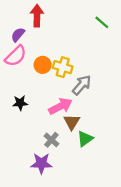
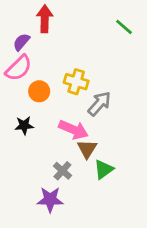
orange circle: (43, 65) -> (39, 91), moved
pink arrow: (60, 106) -> (73, 130), turned 50

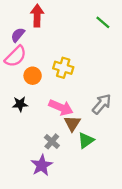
gray arrow: (99, 104) -> (102, 104), moved
purple star: (50, 199) -> (42, 165), turned -30

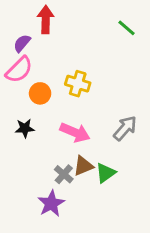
brown triangle: (72, 123) -> (83, 166), moved, turned 36

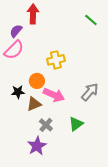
yellow cross: (78, 84) -> (56, 60), turned -30
orange circle: (40, 93) -> (37, 81), moved
brown triangle: (83, 166) -> (34, 104), moved

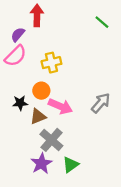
yellow cross: (56, 60) -> (51, 63), moved
green triangle: (76, 124) -> (71, 165), moved
gray cross: (46, 125) -> (51, 140), size x1.5

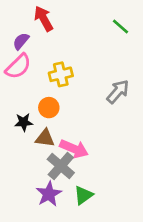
red arrow: (37, 15) -> (44, 19), turned -30
gray arrow: (101, 103) -> (118, 92), moved
pink arrow: (60, 106) -> (74, 149), moved
brown triangle: (38, 116) -> (45, 138), turned 30

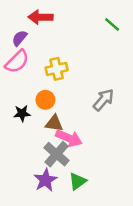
red arrow: (44, 19) -> (40, 17), turned -60
gray arrow: (118, 92) -> (103, 100), moved
brown triangle: (45, 138) -> (54, 123), moved

